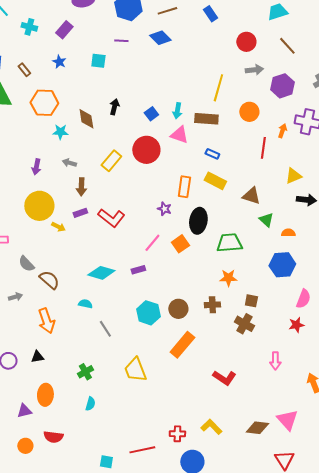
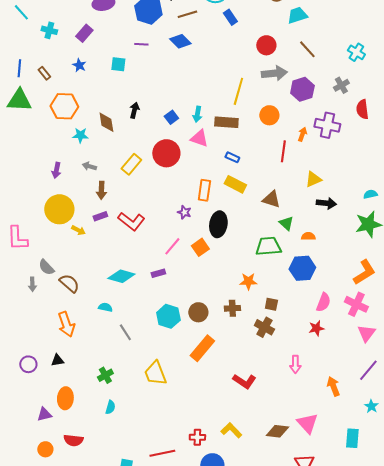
gray arrow: (254, 70) -> (274, 73), size x1.4
green trapezoid: (229, 243) -> (268, 246), moved
gray arrow: (15, 297) -> (32, 284), moved, turned 104

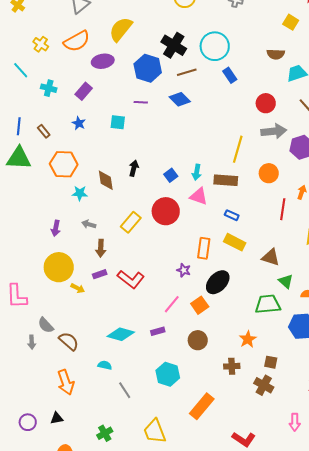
black ellipse: (218, 224) -> (218, 282), turned 35
orange star: (248, 281) -> (248, 339), turned -30
brown circle: (198, 312) -> (198, 340), moved

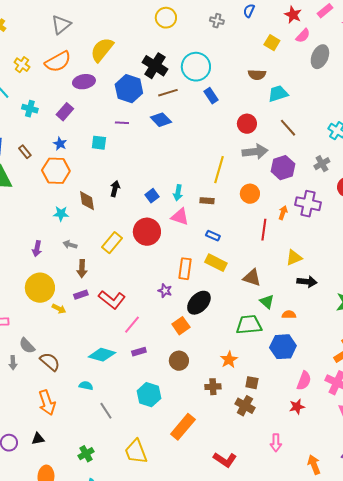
orange hexagon: (64, 164) -> (56, 171), moved
brown rectangle: (226, 180) -> (207, 201), size x0.6
pink line: (172, 304) -> (132, 325), moved

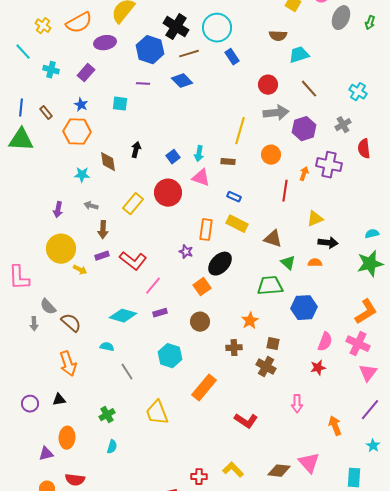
orange semicircle: (289, 315) -> (315, 263), moved

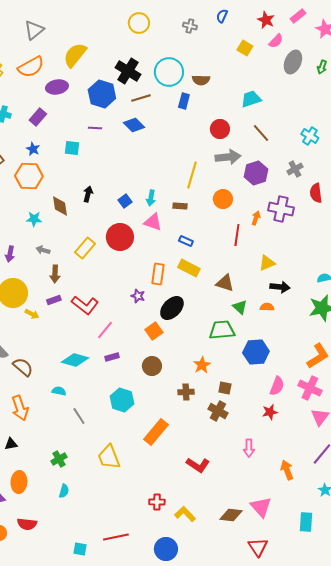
brown semicircle: (278, 36) -> (201, 80), moved
blue rectangle: (232, 57) -> (184, 101), turned 49
red cross: (199, 477) -> (157, 502), moved

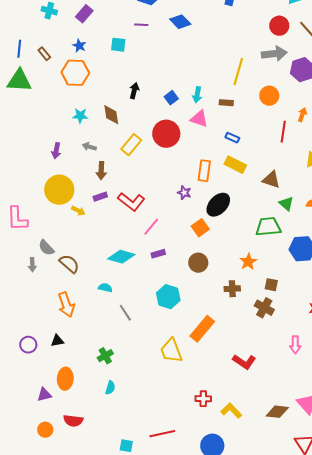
red circle: (220, 129) -> (279, 26), moved
brown diamond: (60, 206) -> (111, 115), moved
yellow trapezoid: (109, 457) -> (171, 351), moved

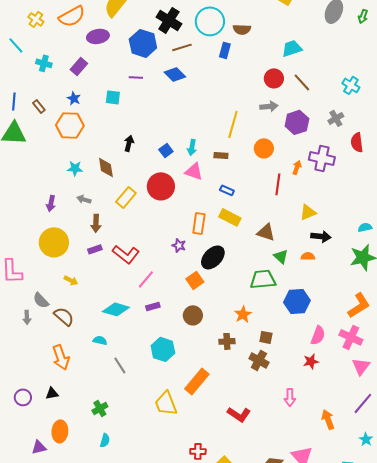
gray arrow: (274, 54) -> (269, 106), size x0.7
yellow arrow: (78, 211) -> (71, 280), moved

